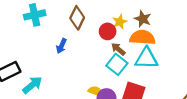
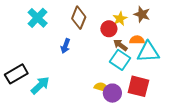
cyan cross: (35, 15) -> (38, 18), turned -30
orange semicircle: (142, 37) -> (137, 40), moved, size x0.6

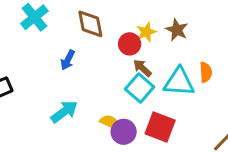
brown diamond: (79, 18) -> (90, 24), turned -40
orange semicircle: (137, 40) -> (206, 72), moved, turned 80
cyan arrow: (40, 85) -> (64, 112), moved

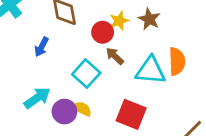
orange semicircle: (206, 72) -> (177, 61), size x1.4
cyan square: (140, 88) -> (86, 74), moved
purple circle: (124, 132) -> (64, 112), moved

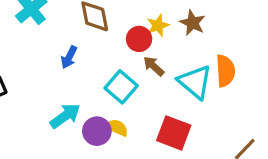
cyan triangle: (151, 70) -> (195, 82), turned 36

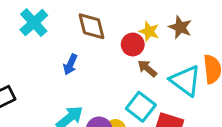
yellow star: (158, 25) -> (149, 31), turned -30
cyan square: (121, 87) -> (141, 107), moved

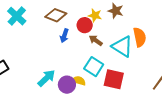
brown diamond: (91, 26) -> (56, 15), turned -50
blue arrow: (70, 64) -> (64, 36), moved

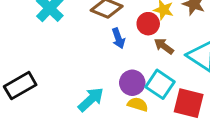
blue arrow: (64, 36) -> (118, 38), turned -40
purple circle: (67, 85) -> (132, 83), moved

